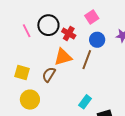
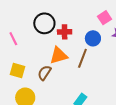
pink square: (92, 17) -> (105, 18), moved
pink line: (27, 31) -> (13, 39), moved
red cross: (69, 33) -> (65, 32), turned -32

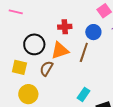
black circle: (44, 23) -> (34, 44), moved
pink line: (13, 39) -> (16, 12), moved, turned -48

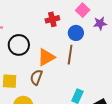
red cross: (65, 27) -> (52, 19), moved
black circle: (34, 44) -> (19, 45), moved

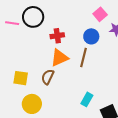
red cross: (52, 19) -> (57, 36), moved
black circle: (19, 45) -> (33, 17), moved

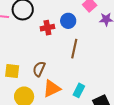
blue circle: (91, 36) -> (68, 21), moved
orange triangle: (59, 58) -> (52, 88), moved

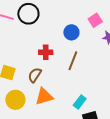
red cross: (47, 28) -> (46, 52), moved
cyan rectangle: (79, 90) -> (80, 102), moved

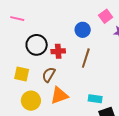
black circle: (28, 14) -> (37, 45), moved
cyan rectangle: (80, 102) -> (95, 99), turned 64

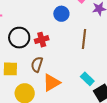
brown line: (86, 58) -> (84, 39), moved
cyan rectangle: (95, 99) -> (87, 79), turned 48

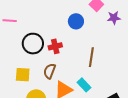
brown line: (84, 39) -> (91, 57), moved
cyan rectangle: (87, 79) -> (84, 85), moved

